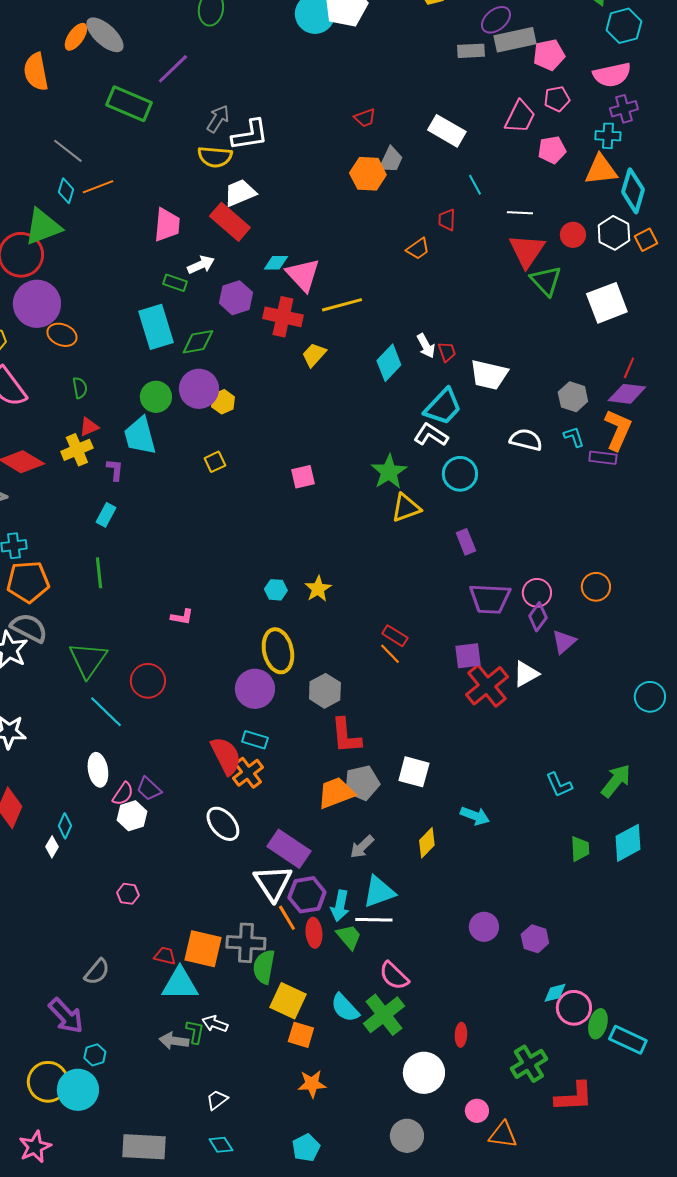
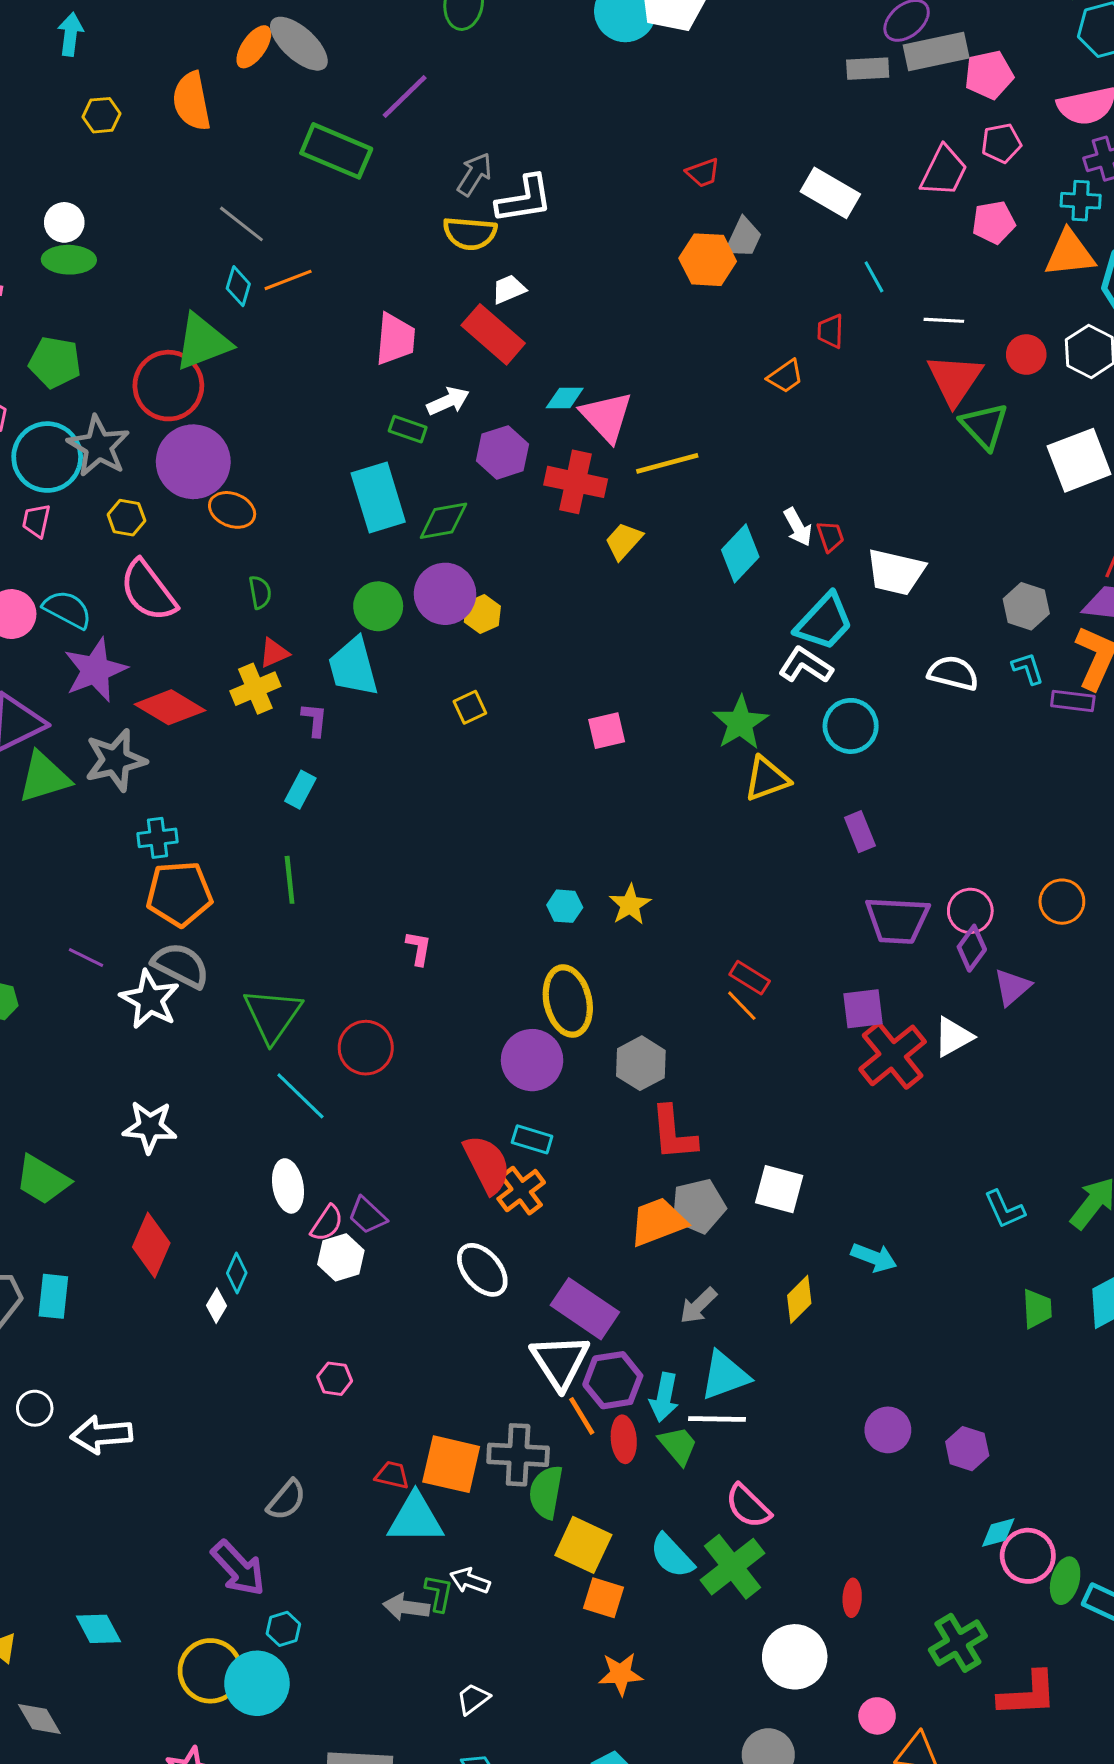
white trapezoid: (240, 193) -> (509, 289), size x0.7
pink L-shape: (182, 617) -> (419, 948), turned -90

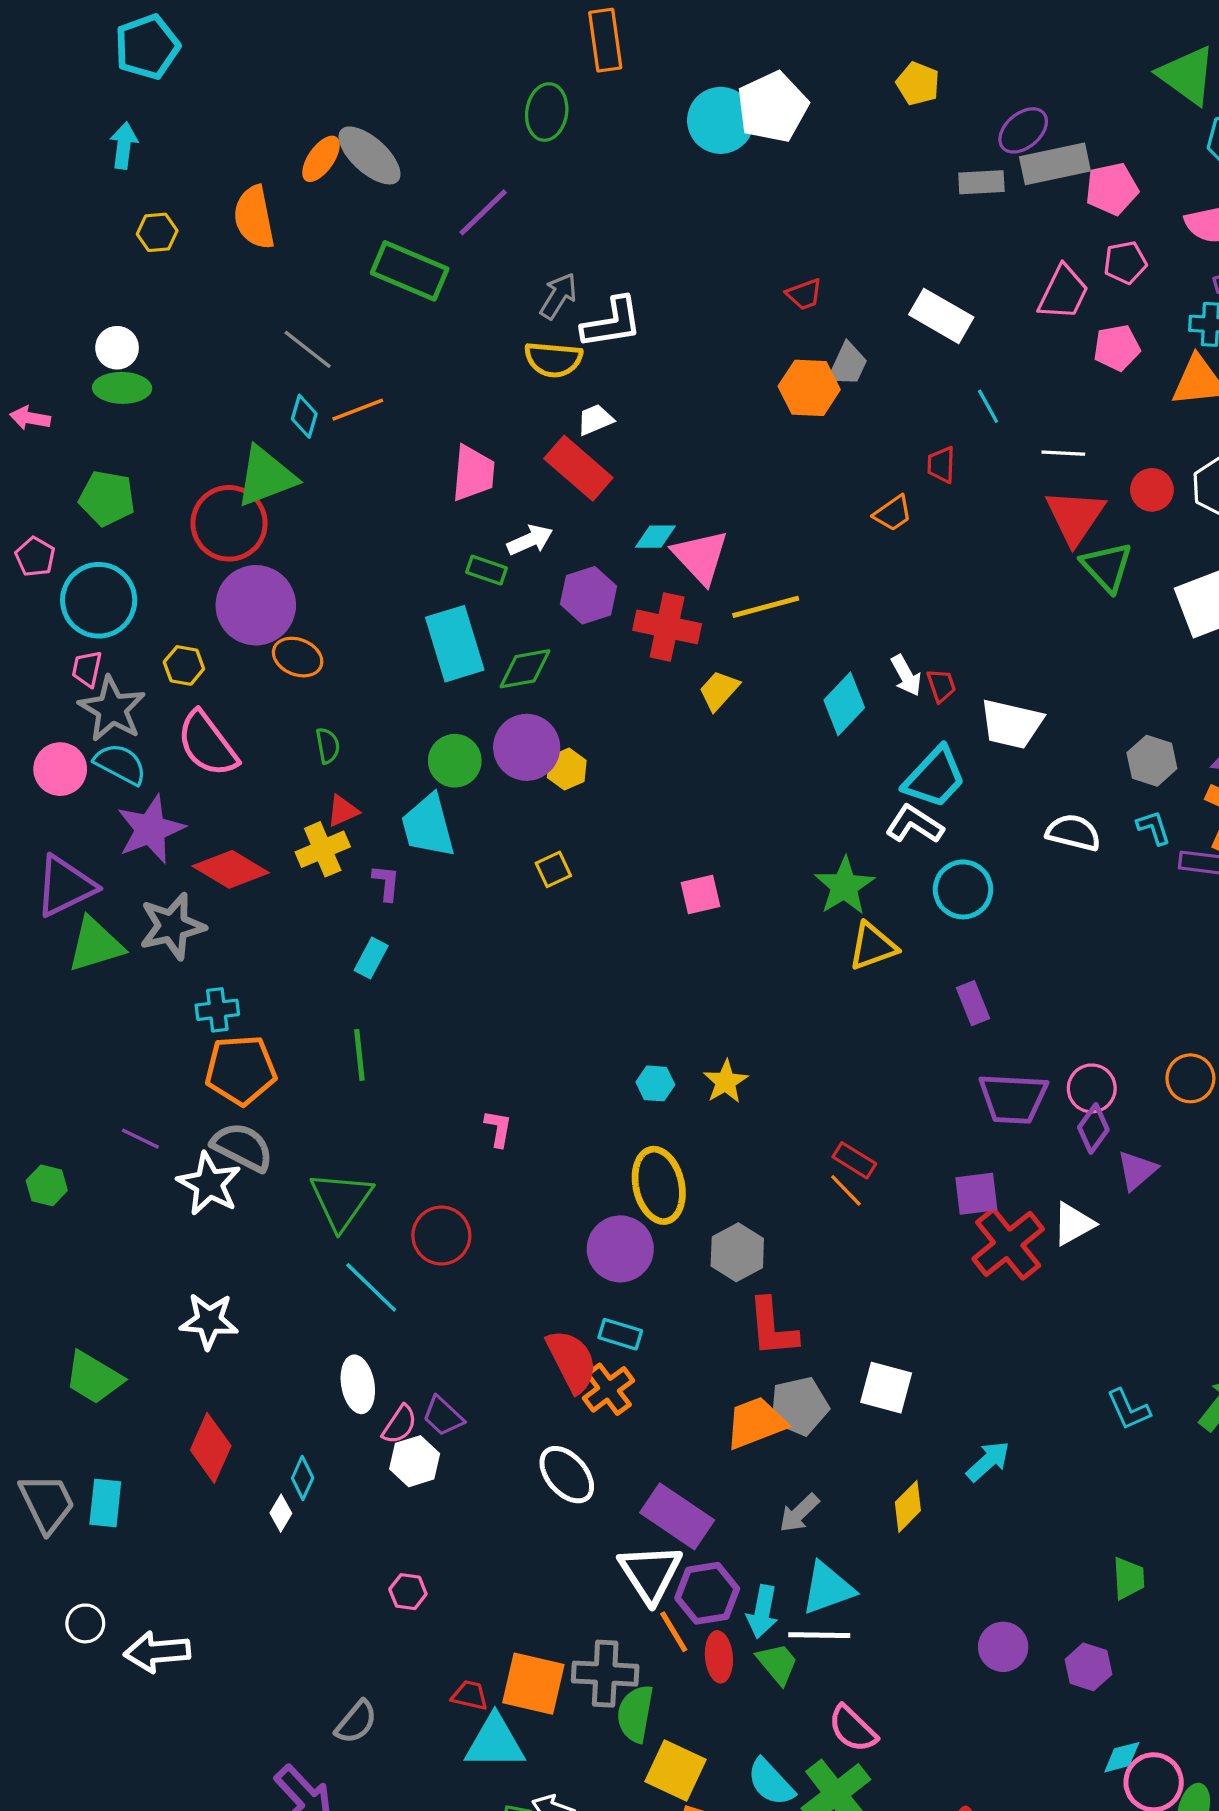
gray star: (98, 446) -> (112, 709), moved
cyan arrow: (874, 1257) -> (988, 1461), turned -63
green trapezoid: (1037, 1309) -> (1129, 1578), moved

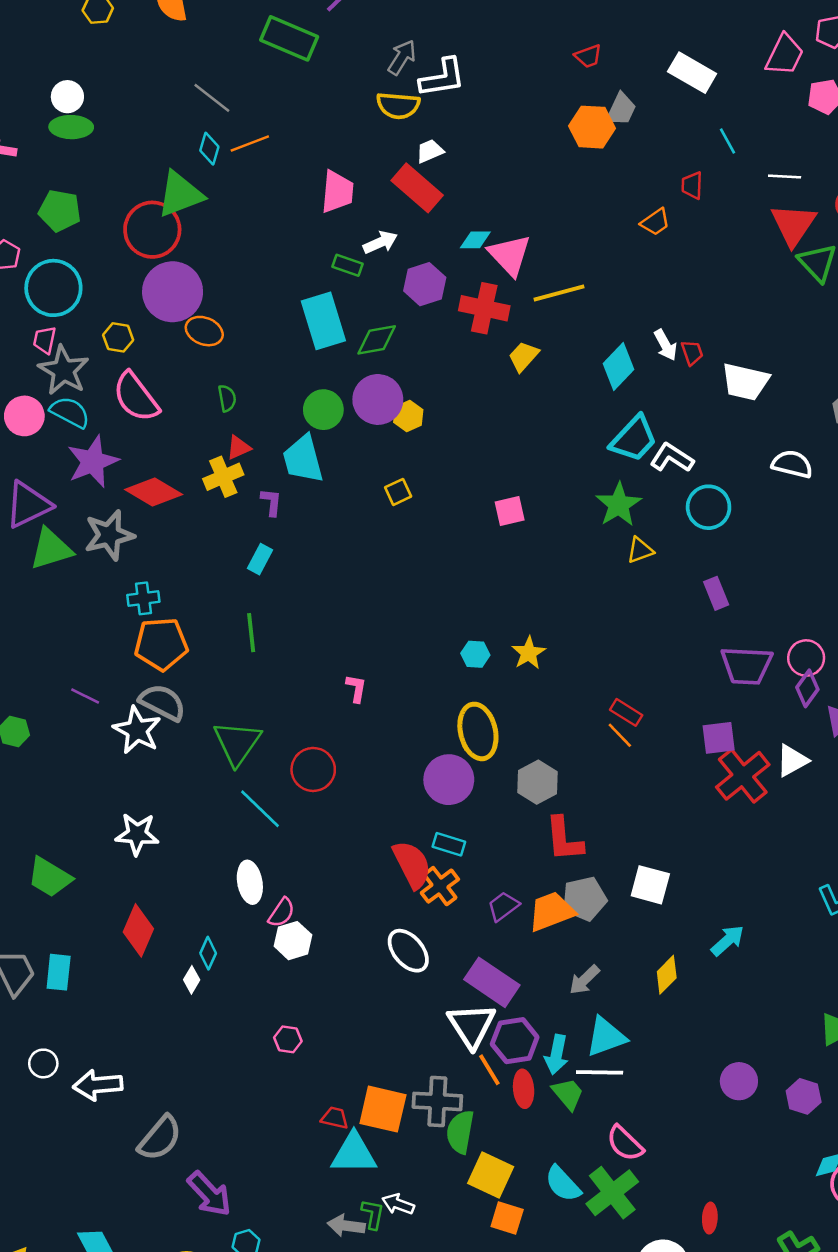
cyan trapezoid: (935, 777) -> (634, 439), moved
yellow triangle: (873, 946) -> (640, 550), size x0.7
purple trapezoid: (443, 1416) -> (503, 906), moved, turned 100
gray semicircle: (356, 1722) -> (160, 1138), moved, size x1.4

